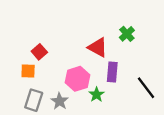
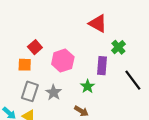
green cross: (127, 34) -> (118, 47), moved
red triangle: (98, 47) -> (98, 23), moved
pink hexagon: (77, 79) -> (63, 61), moved

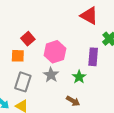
gray star: (54, 93) -> (51, 75), moved

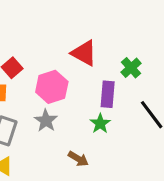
red triangle: (89, 16) -> (84, 53), moved
green star: (79, 77) -> (100, 124), moved

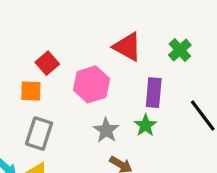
green cross: (131, 68) -> (180, 50), moved
gray star: (46, 121) -> (106, 130), moved

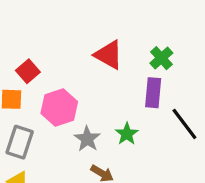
pink hexagon: (91, 84) -> (59, 108), moved
purple rectangle: (154, 93) -> (153, 93), moved

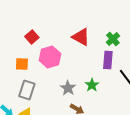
red square: (28, 71) -> (32, 37), moved
pink hexagon: (59, 108) -> (50, 57), moved

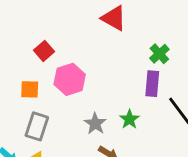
red triangle: (81, 37) -> (114, 18), moved

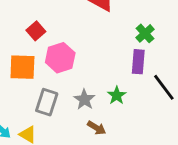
orange square: (30, 89) -> (22, 67), size x1.5
gray rectangle: (37, 126) -> (47, 102), moved

